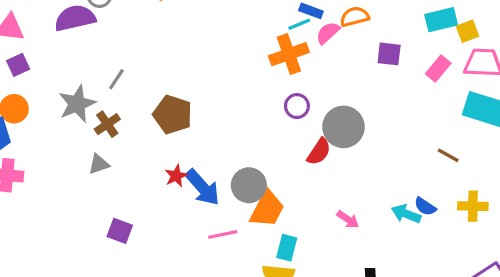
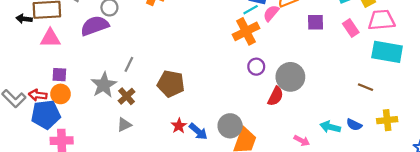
purple square: (18, 65) -> (59, 75), moved, turned 35
pink rectangle: (438, 69) -> (351, 28), turned -66
blue arrow: (203, 187) -> (198, 132), size x0.7
cyan arrow: (406, 214) -> (330, 127), moved

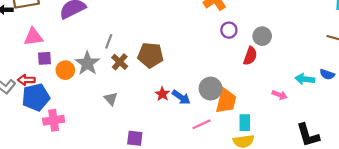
pink triangle: (50, 38) -> (33, 37), moved
gray circle: (290, 77) -> (262, 36), size x0.7
orange circle: (61, 94) -> (65, 70), moved
brown cross: (127, 96) -> (120, 62), moved
gray triangle: (124, 125) -> (111, 99), turned -40

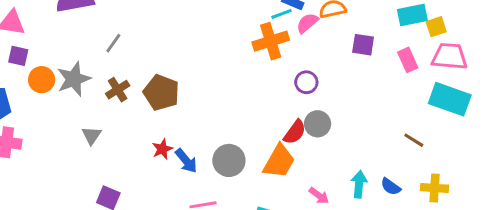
purple circle: (229, 30) -> (306, 82), moved
gray circle: (262, 36) -> (318, 124), moved
gray line: (109, 41) -> (113, 43), moved
cyan arrow: (305, 79) -> (359, 184), turned 72
orange trapezoid: (226, 101) -> (279, 161), moved

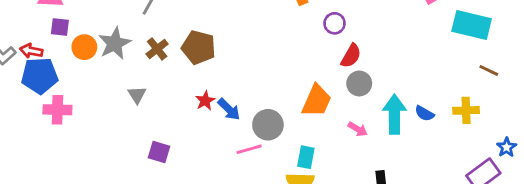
gray circle: (318, 124) -> (359, 83), moved
red semicircle: (295, 132) -> (351, 56), moved
brown line: (414, 140) -> (489, 70), moved
gray circle: (229, 160) -> (268, 125), moved
cyan arrow: (359, 184) -> (394, 114), size x1.5

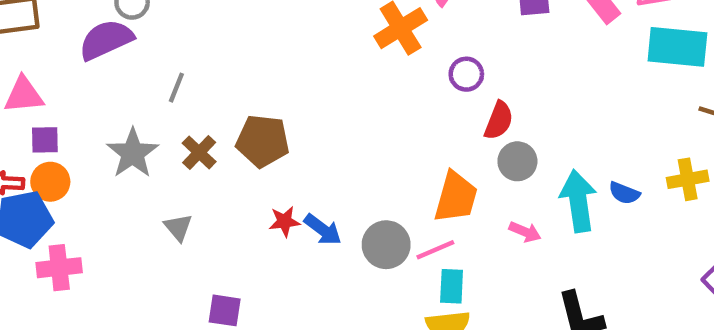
orange circle: (84, 47) -> (50, 182), moved
red star: (205, 101) -> (284, 221), turned 30
pink line: (249, 149) -> (435, 250), moved

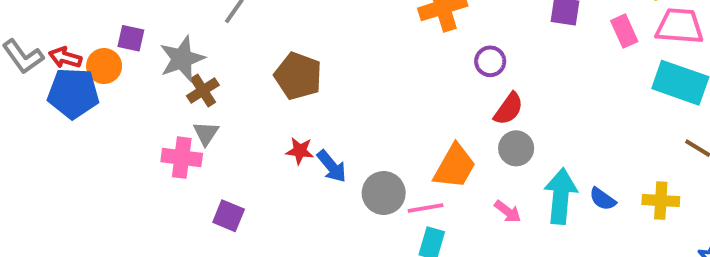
purple square: (45, 140) -> (131, 38), moved
brown cross: (199, 152) -> (203, 90), moved
pink cross: (59, 268) -> (182, 158), moved

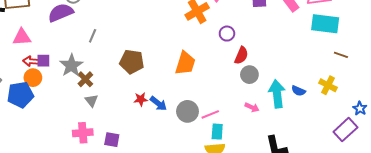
red arrow: (65, 58) -> (31, 61), moved
pink cross: (182, 158) -> (83, 133), moved
orange trapezoid: (455, 166) -> (185, 63), moved
yellow cross: (661, 201) -> (328, 85), turned 36

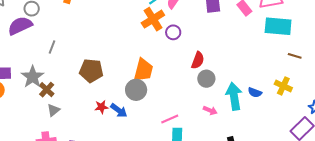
purple circle: (227, 34) -> (173, 32), moved
gray triangle: (91, 101) -> (54, 110), turned 32
gray circle: (188, 111) -> (136, 90), moved

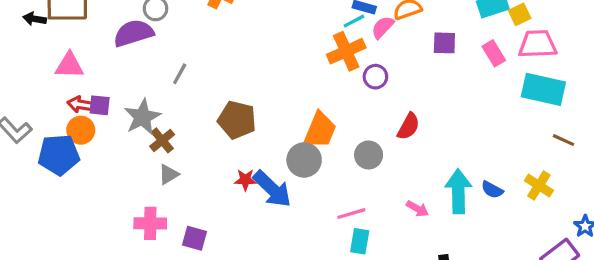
gray circle: (206, 79) -> (369, 155), moved
blue arrow: (119, 110) -> (272, 189), size x1.5

